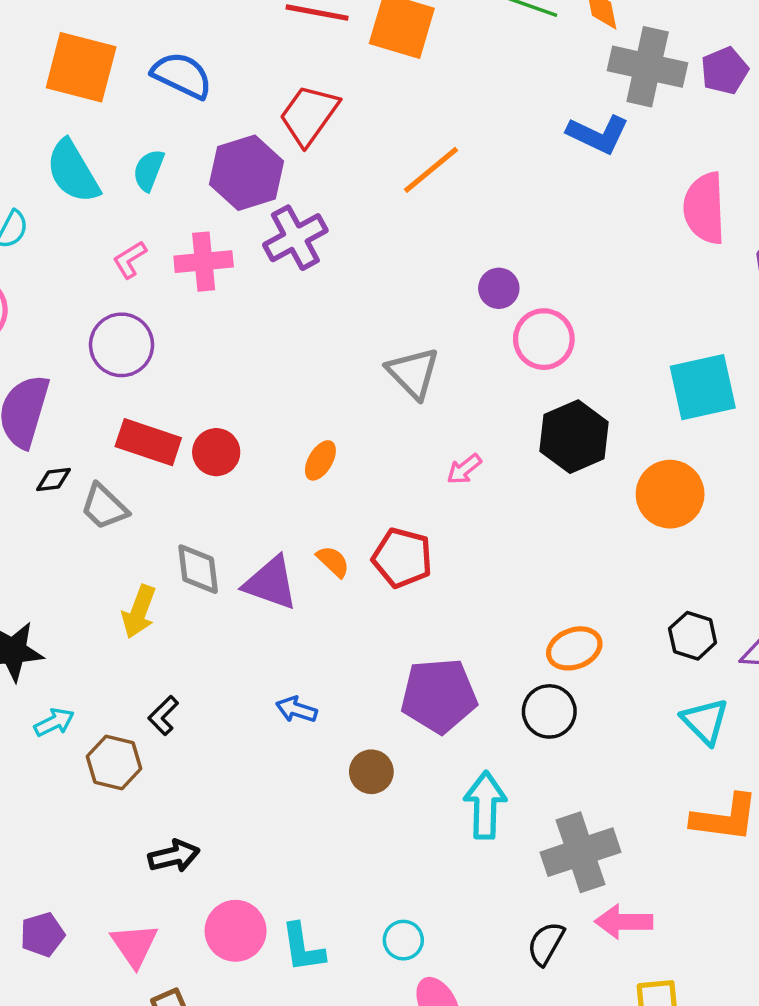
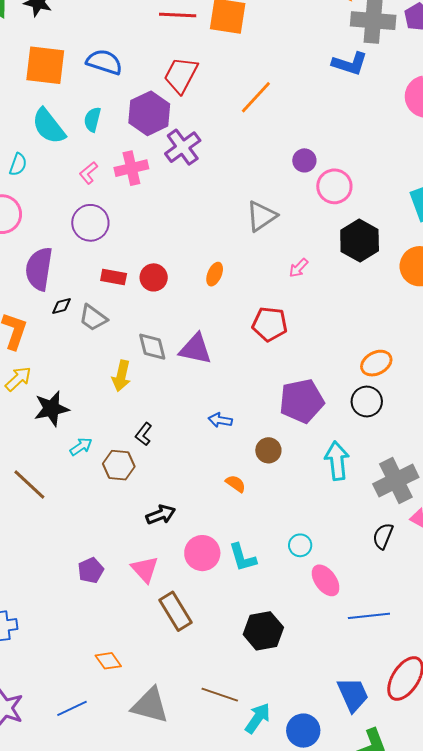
gray triangle: (413, 373) -> (261, 216), turned 48
red rectangle: (148, 442) -> (114, 277), size x0.7
orange semicircle: (333, 561) -> (236, 484), moved

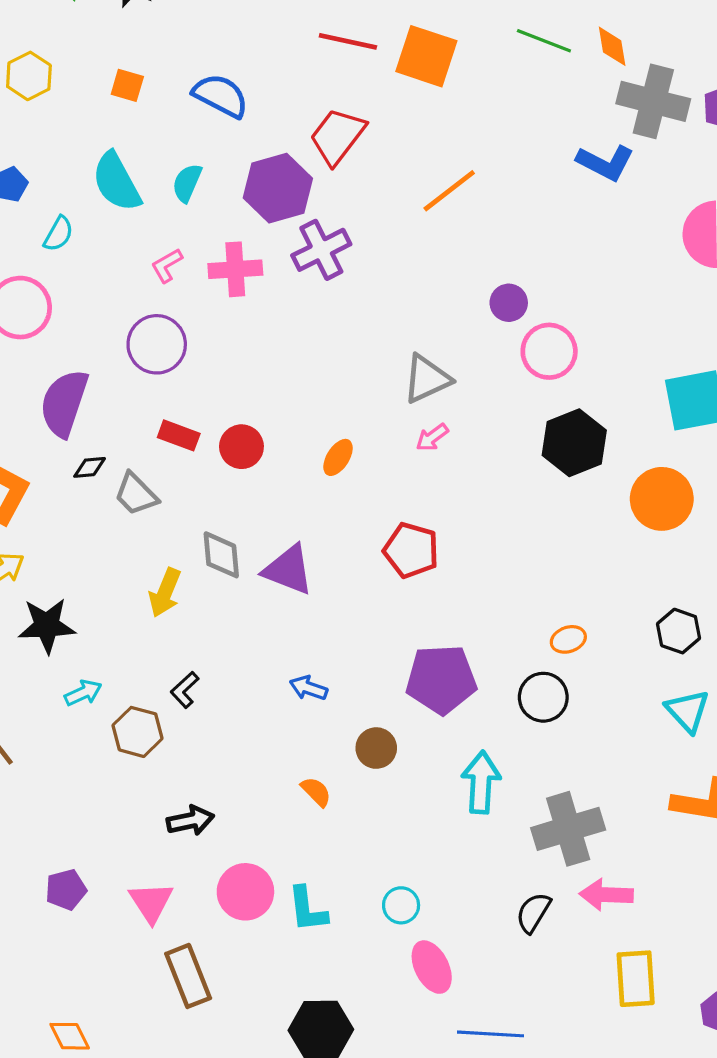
orange square: (45, 65) -> (127, 85), size x0.5
pink arrow: (299, 268) -> (432, 437), moved
orange ellipse: (376, 363) -> (568, 639), size x0.7

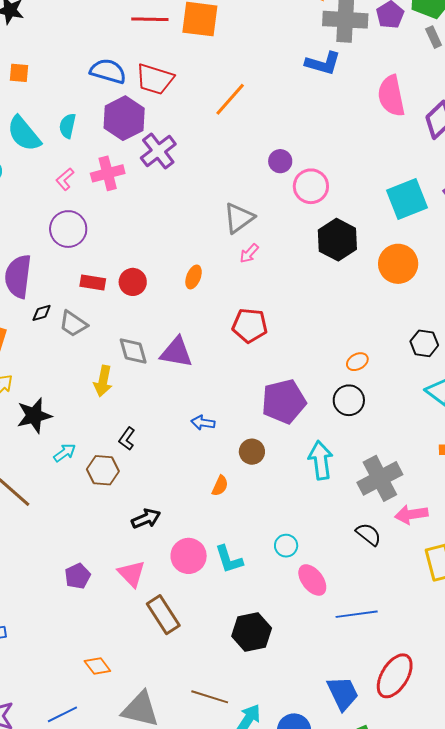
blue semicircle: (221, 96) -> (108, 71), moved
red trapezoid: (337, 136) -> (155, 79), turned -99
orange semicircle: (316, 792) -> (220, 486), turned 80
black semicircle: (533, 913) -> (368, 534), turned 108

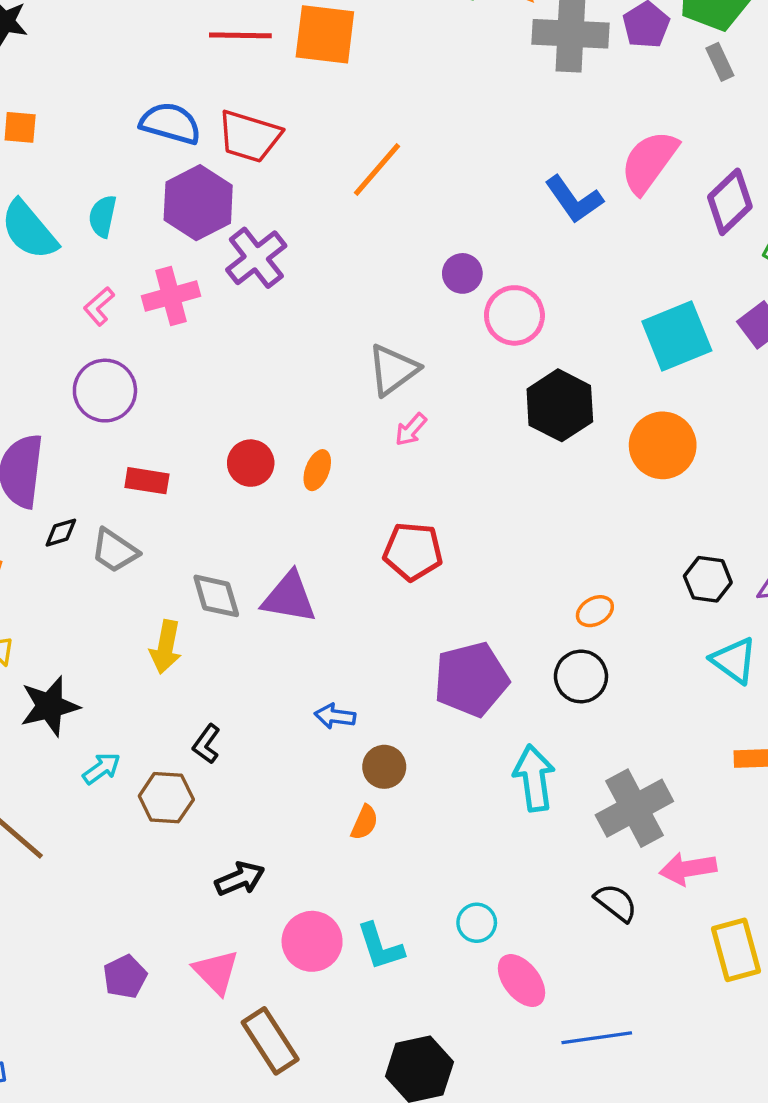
blue L-shape: (323, 63) -> (574, 199), moved, turned 39
pink semicircle: (391, 96) -> (649, 162), turned 48
red circle: (133, 282) -> (251, 463), moved
brown circle: (252, 452) -> (384, 767), moved

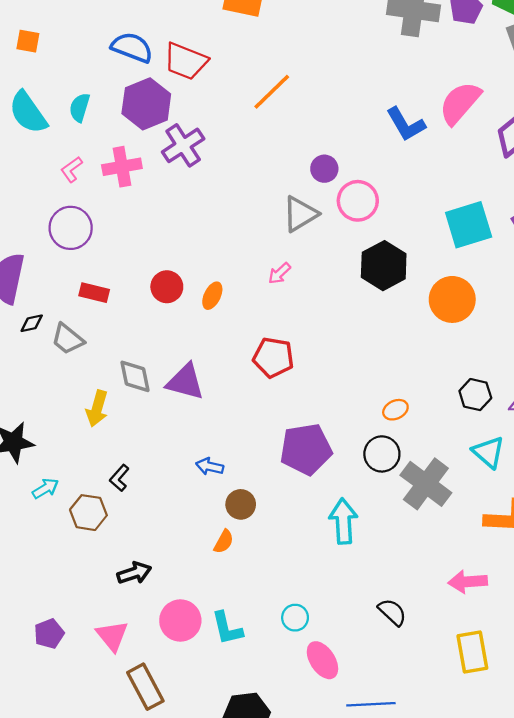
gray triangle: (393, 370) -> (300, 214), moved
gray cross: (634, 808) -> (426, 484), moved, turned -30
pink arrow: (688, 869) -> (468, 582), moved

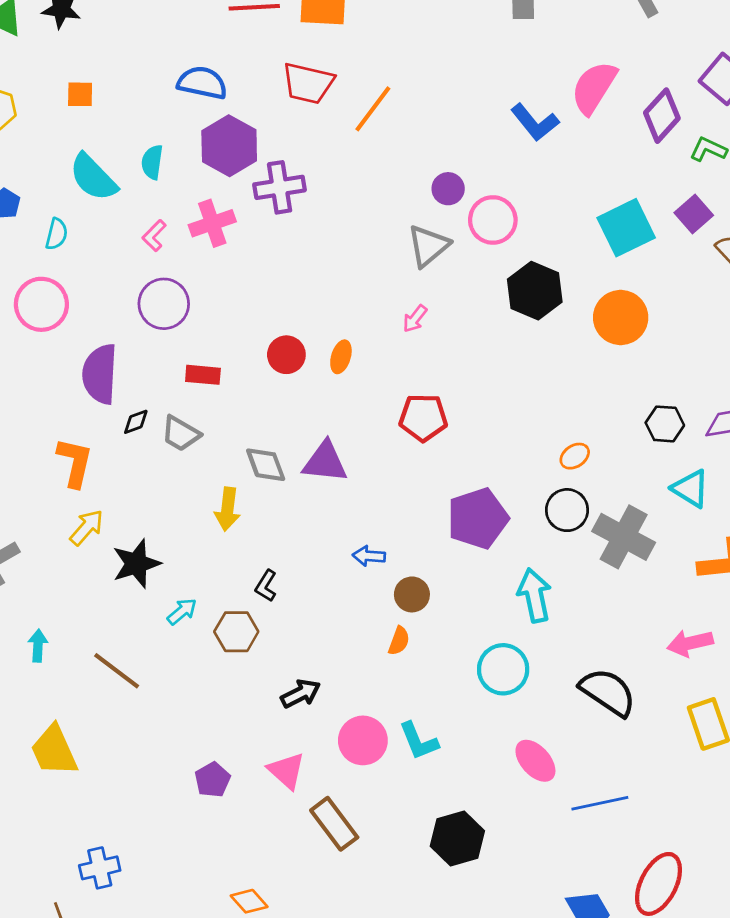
red trapezoid: (186, 61) -> (308, 83), moved
purple cross: (183, 145) -> (280, 187), turned 33
black semicircle: (392, 612) -> (608, 692), size x1.6
cyan circle: (295, 618) -> (503, 669), moved, size x1.6

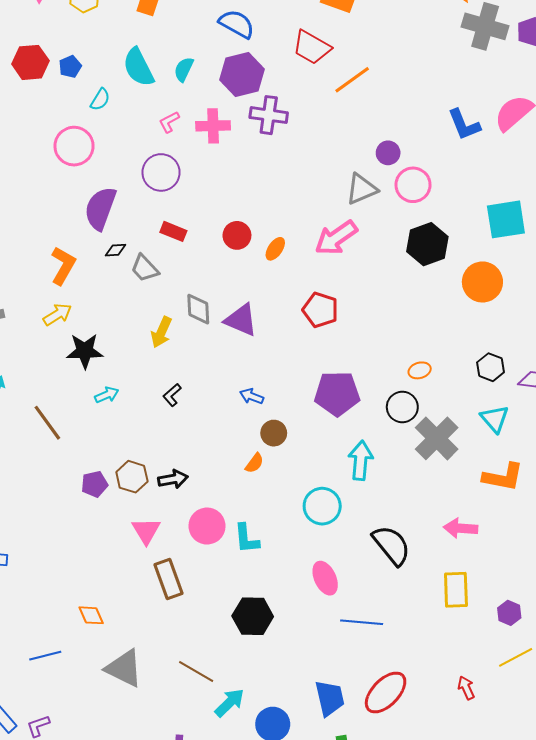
pink arrow: (415, 319) -> (336, 238), size x2.0
brown hexagon: (236, 632) -> (132, 477), moved
purple pentagon: (213, 780) -> (95, 484), moved

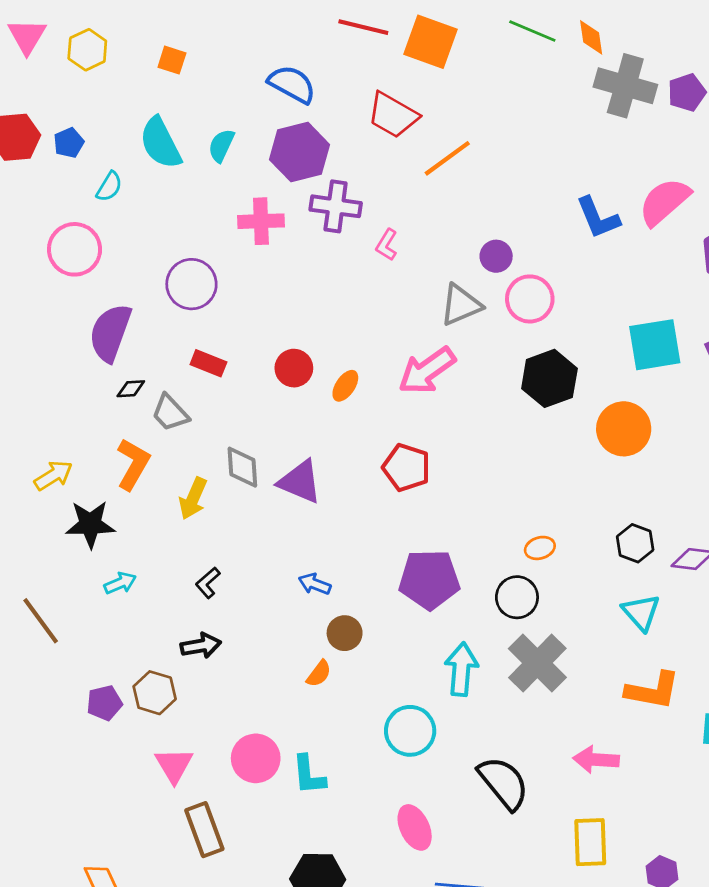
pink L-shape: (169, 122) -> (387, 245), moved, turned -30
orange L-shape: (63, 266) -> (133, 464), moved
gray cross: (437, 438) -> (537, 663), moved
black arrow: (173, 479) -> (201, 646), moved

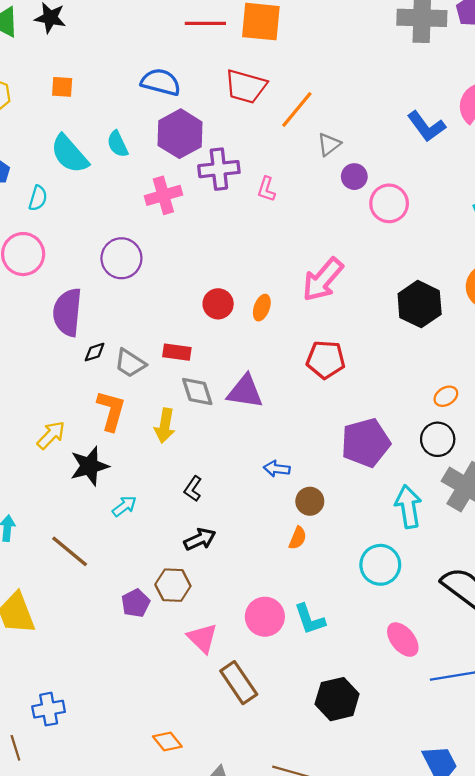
cyan semicircle: (221, 146) -> (118, 144), turned -36
gray triangle: (461, 305) -> (329, 144), moved, size x0.7
red rectangle: (208, 363) -> (177, 352), moved
black hexagon: (549, 378) -> (420, 304), moved

